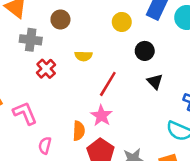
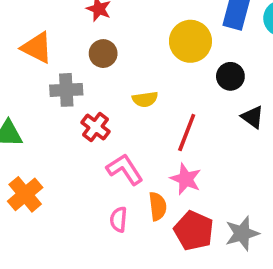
yellow circle: (122, 22) -> (190, 41), size x1.5
pink L-shape: (25, 113) -> (125, 169), moved
pink semicircle: (45, 145) -> (119, 219), moved

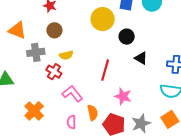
yellow semicircle: (145, 99) -> (66, 55), moved
pink star: (186, 179) -> (123, 96), moved
orange cross: (25, 194) -> (34, 111), moved

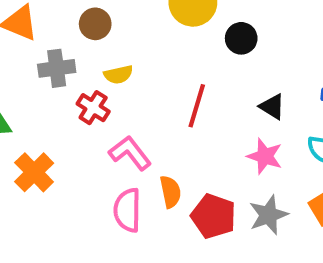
black triangle: (141, 58) -> (272, 107), moved
pink star: (123, 96) -> (265, 156), moved
orange cross: (34, 111) -> (34, 172), moved
pink semicircle: (71, 122) -> (127, 210), size x1.5

